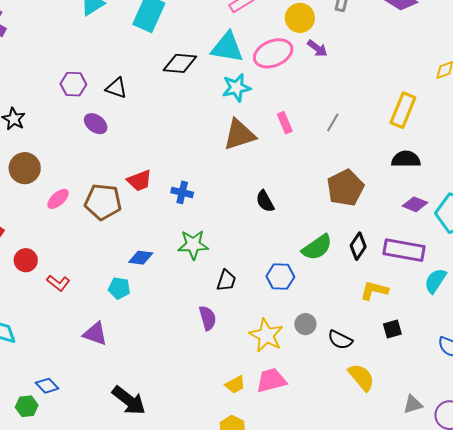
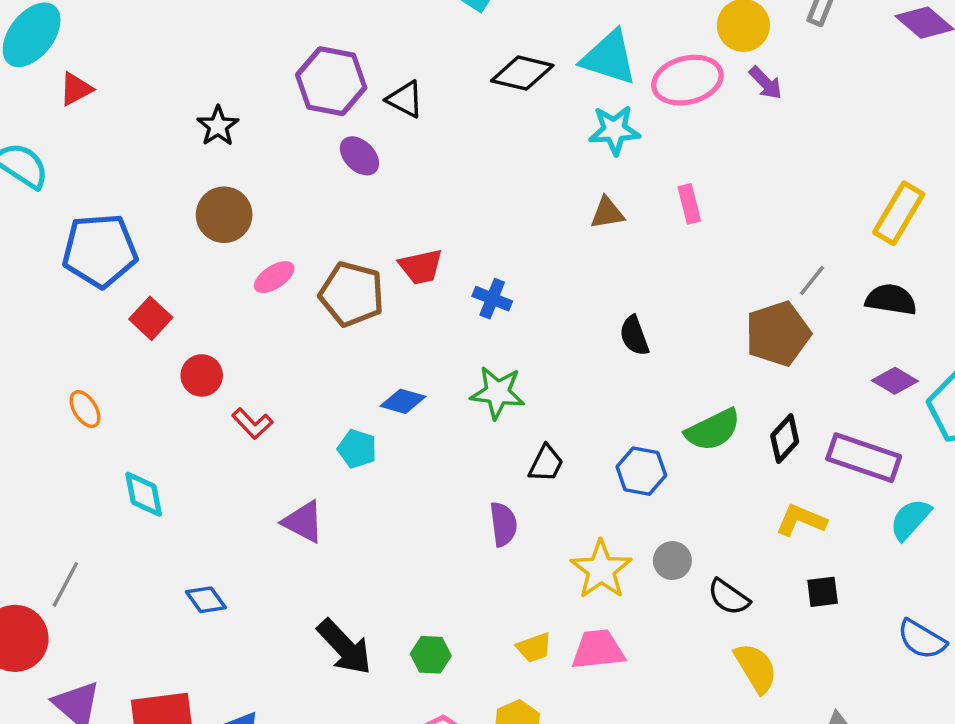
purple hexagon: (73, 84) -> (331, 81), size x1.5
gray line: (333, 123) -> (812, 281), moved
brown triangle: (239, 135) -> (607, 213), size x0.6
green hexagon: (27, 406) -> (431, 655), moved

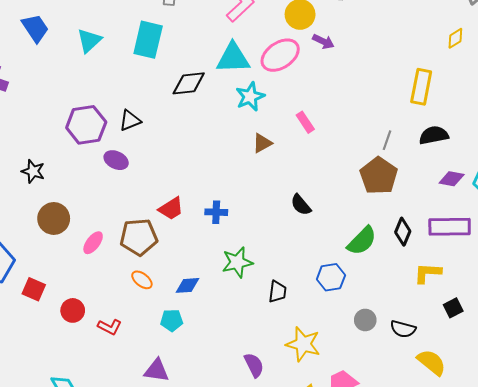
black triangle: (405, 99) -> (130, 120), turned -30
orange ellipse: (85, 409) -> (142, 280), moved
purple semicircle: (503, 524) -> (254, 365), moved
yellow star: (601, 570) -> (303, 344), moved

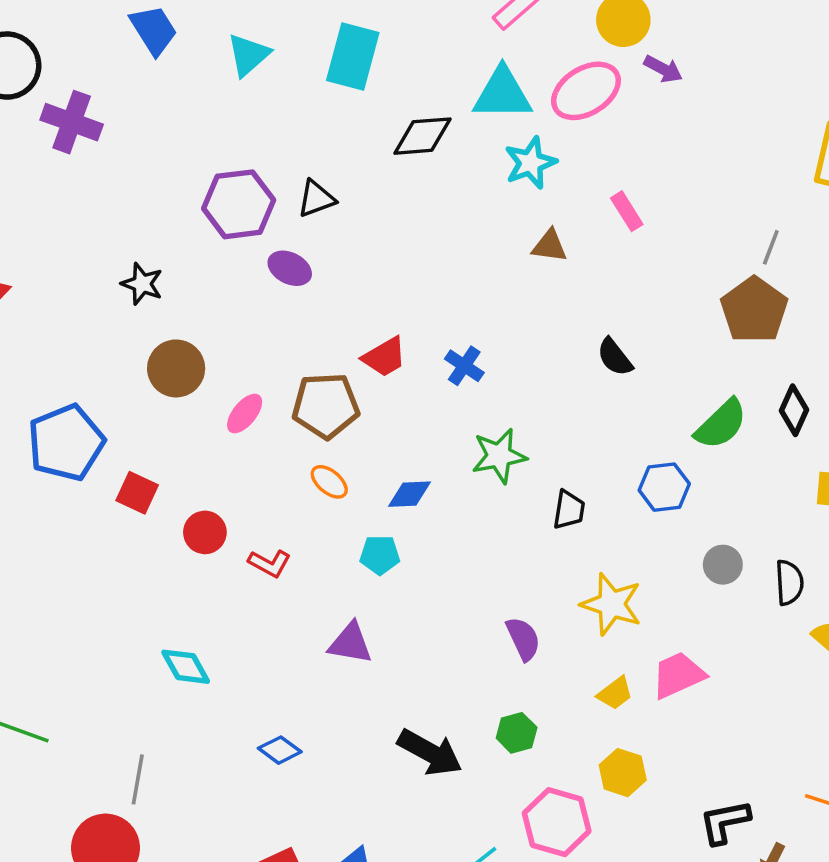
brown triangle: (262, 143) -> (550, 246), turned 35
blue cross: (216, 212) -> (464, 366), turned 30
black semicircle: (403, 329) -> (789, 583), turned -110

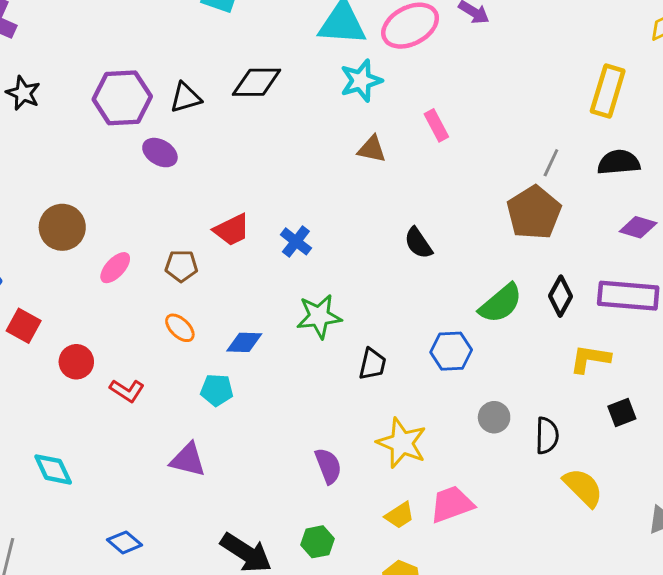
black diamond: (423, 136) -> (257, 82), moved
black star: (142, 284) -> (23, 93), moved
brown pentagon: (326, 406) -> (181, 266), size x0.6

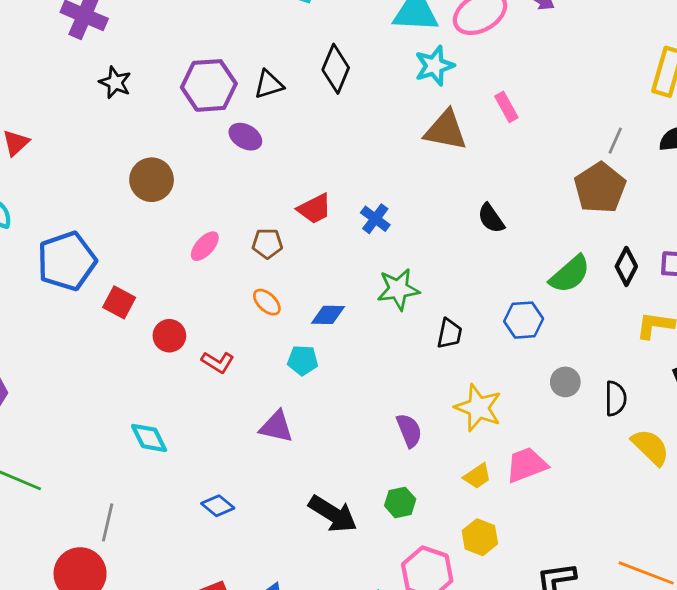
black diamond: (257, 82) -> (336, 69), turned -66
brown triangle: (372, 149) -> (446, 130), size x1.6
brown circle: (62, 227) -> (152, 180), moved

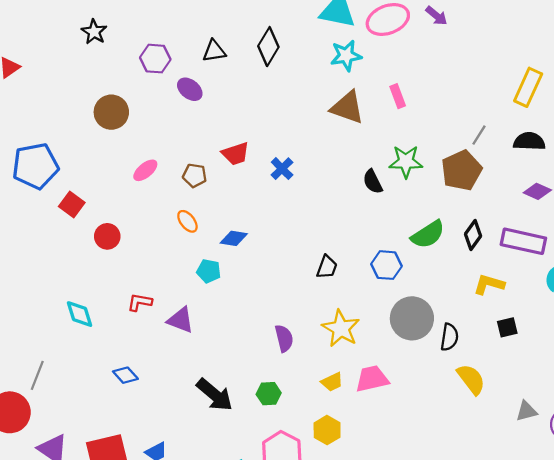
purple hexagon: (209, 85) -> (155, 59), moved, size x0.7
green star: (398, 289) -> (406, 162), moved
red L-shape: (218, 362) -> (140, 302), moved, turned 150
gray circle: (565, 382) -> (412, 318), size x1.8

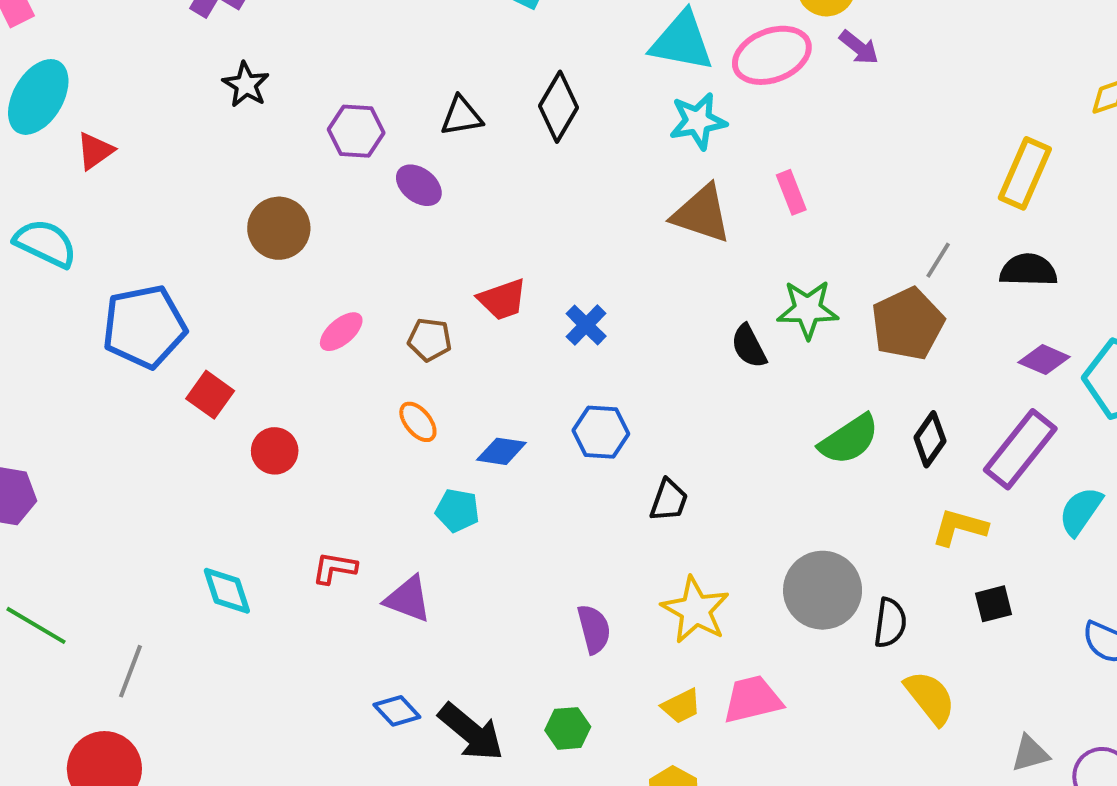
purple rectangle: (523, 241) -> (1020, 449), turned -63
blue hexagon: (386, 265) -> (601, 432), moved
gray line: (37, 375) -> (131, 671), moved
blue diamond: (125, 375) -> (397, 711), moved

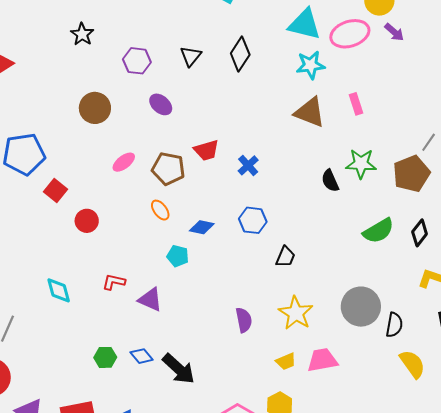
black triangle: (461, 116) -> (191, 56), turned -45
purple ellipse: (419, 185) -> (161, 104), moved
brown pentagon: (430, 340) -> (168, 169), size x1.5
green hexagon: (568, 728) -> (105, 357), moved

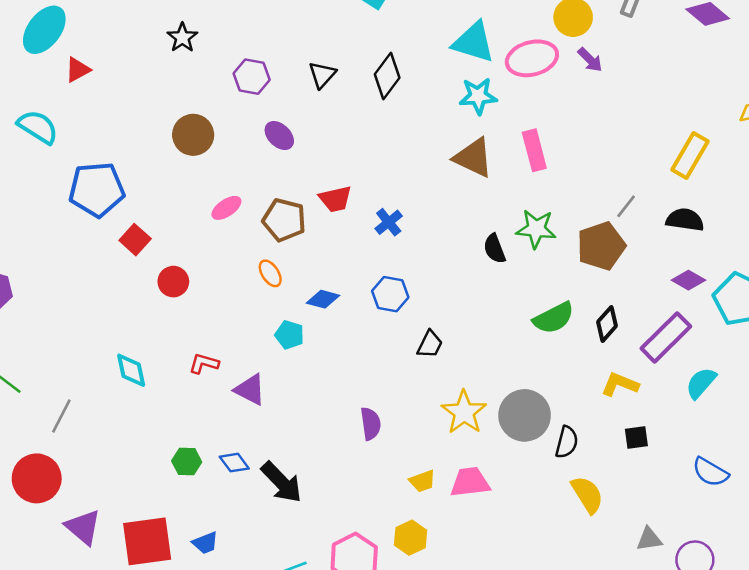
pink rectangle: (356, 104) -> (534, 150), size x1.4
yellow star: (296, 313) -> (464, 412), moved

